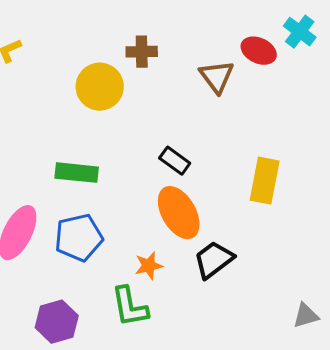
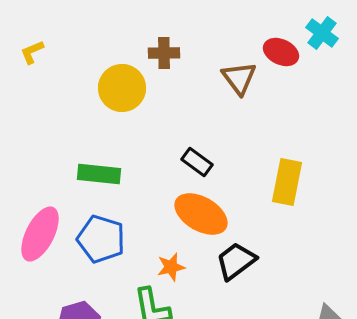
orange ellipse: (179, 213) -> (201, 214), turned -30
blue pentagon: (79, 238) -> (101, 239), turned 30

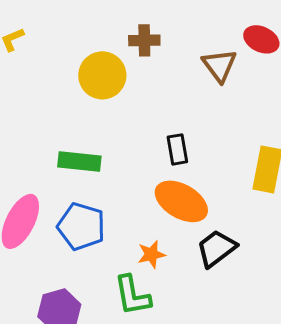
black rectangle: (197, 162) -> (177, 149), turned 44

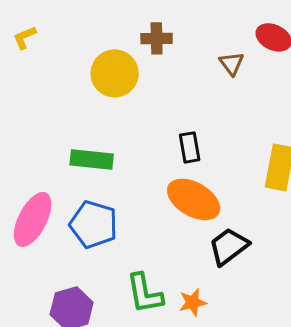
brown triangle: (219, 65) -> (232, 63), size x0.7
orange star: (151, 254) -> (193, 302), moved

